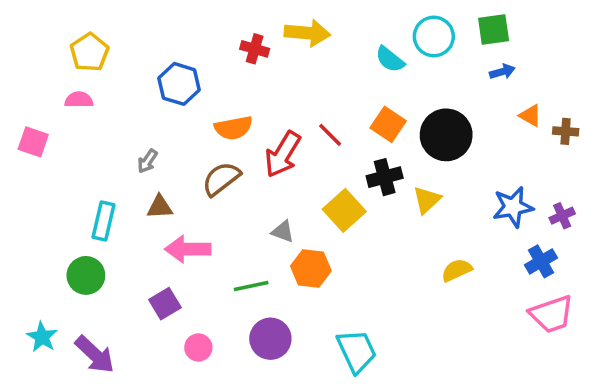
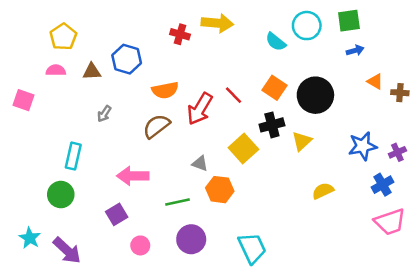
brown triangle: (160, 207) -> (92, 72), moved

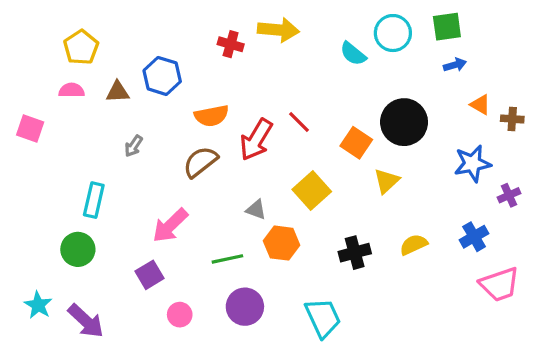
orange square: (274, 88) -> (356, 143), moved
black cross: (272, 125) -> (355, 253), moved
blue star: (363, 146) -> (472, 163), moved
pink arrow: (133, 176) -> (170, 226), turned -44
blue cross: (383, 185) -> (474, 237), moved

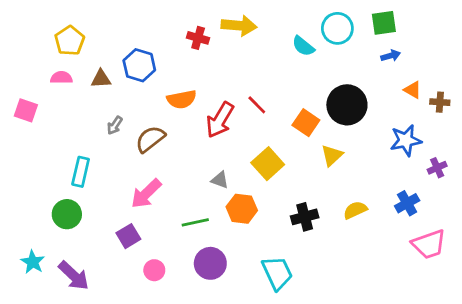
brown semicircle: (200, 162) -> (150, 139), moved

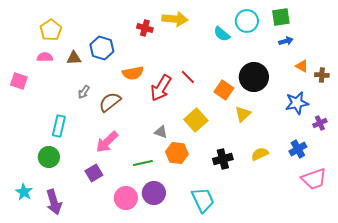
pink circle: (154, 270) -> (126, 198), moved, size x1.5
purple arrow: (74, 276) -> (54, 202), turned 30

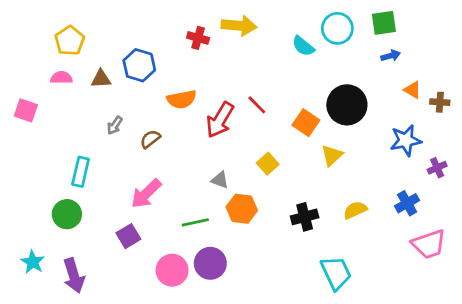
brown semicircle: (110, 102) -> (150, 139), size x0.7
yellow square: (196, 120) -> (268, 164), size x0.7
cyan trapezoid: (203, 200) -> (336, 273), moved

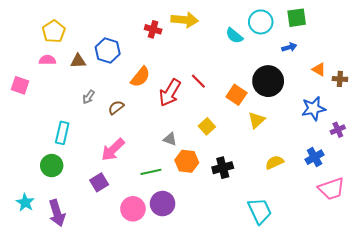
blue arrow: (391, 56) -> (289, 47), moved
orange semicircle: (182, 99) -> (140, 77), turned -40
black cross: (305, 217) -> (223, 168), moved

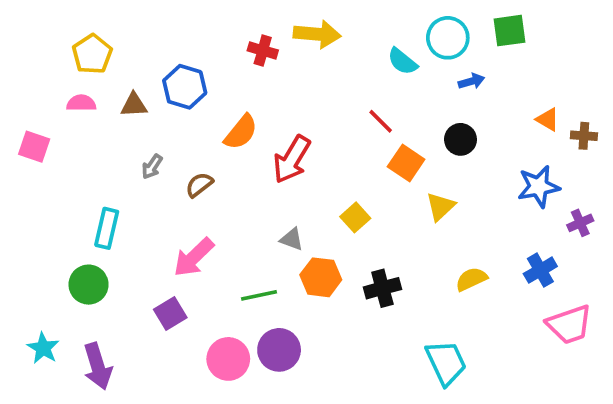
blue arrow: (289, 47) -> (471, 81), moved
red line: (198, 81) -> (381, 121), moved
black circle: (268, 81) -> (460, 139), size x0.6

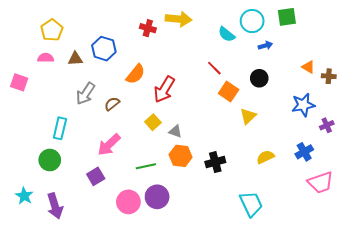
gray arrow: (152, 167) -> (85, 94), size x1.6
yellow square: (355, 217) -> (153, 122), moved
gray triangle: (292, 239) -> (175, 131), moved

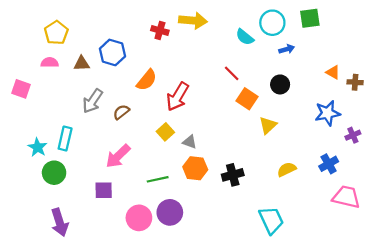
purple square: (96, 176) -> (104, 190), turned 30
pink trapezoid: (321, 182) -> (346, 197), turned -148
cyan star: (24, 196) -> (37, 147), moved

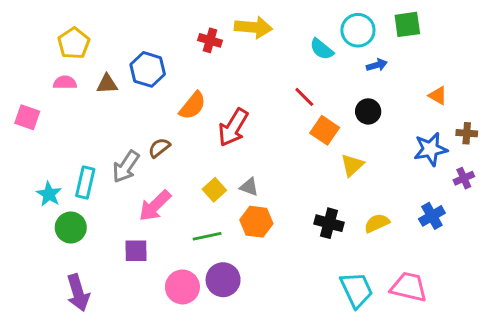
brown cross: (355, 82) -> (467, 133), moved
gray arrow: (93, 101) -> (126, 167), moved
yellow square: (165, 132) -> (214, 190), moved
black cross: (233, 175) -> (329, 223), moved, turned 30
pink trapezoid: (346, 197) -> (409, 287), moved

